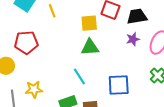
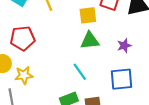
purple star: (133, 39) -> (124, 46), moved
yellow star: (34, 89) -> (24, 75), moved

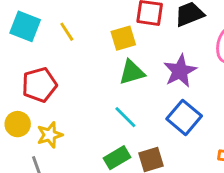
purple star: (124, 46) -> (180, 71), size x1.6
blue square: (121, 79) -> (184, 117), turned -35

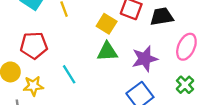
yellow square: (123, 38) -> (107, 24), turned 36
cyan line: (125, 117) -> (69, 74), moved

